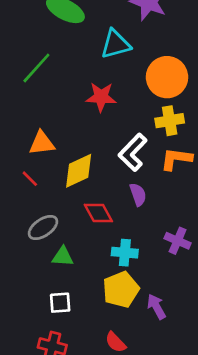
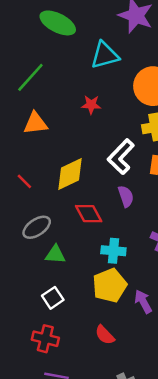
red star: (101, 97) -> (91, 105), size x0.7
orange triangle: (42, 143) -> (35, 123), moved
white square: (60, 303) -> (53, 298), turned -30

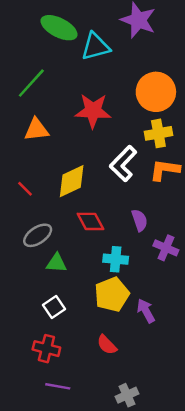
cyan triangle: (105, 55) -> (95, 47), moved
red star: (91, 105) -> (93, 111), size x1.8
purple semicircle: (126, 196) -> (140, 220), moved

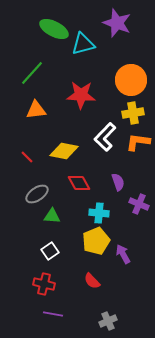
yellow diamond: (72, 181) -> (64, 151), turned 36

